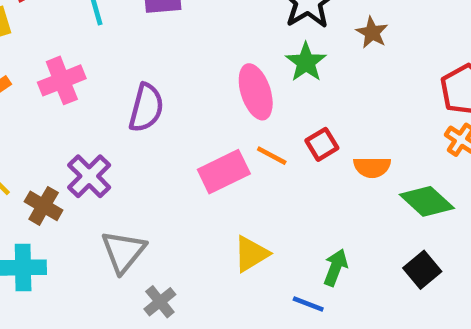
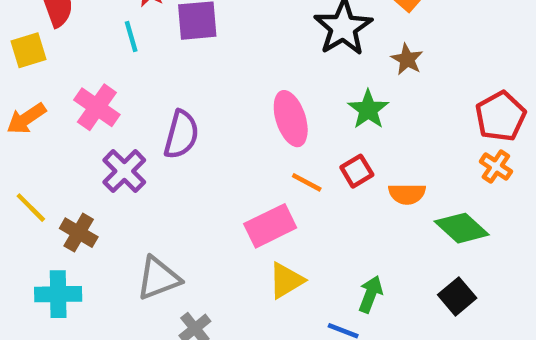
green star: (306, 62) -> (368, 109), moved
pink cross: (62, 80) -> (97, 107), turned -33
pink rectangle: (224, 172) -> (270, 226), moved
purple cross: (89, 176) -> (124, 171), moved
gray triangle: (123, 252) -> (158, 278), turned 30

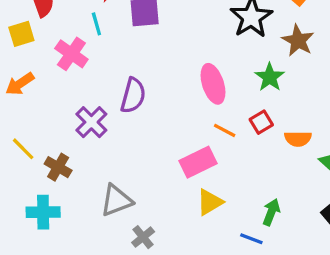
brown star: (407, 59) -> (298, 41), size x1.4
pink cross: (97, 107) -> (71, 54), moved

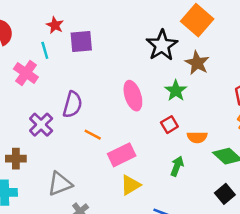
orange line: (225, 130) -> (93, 135), moved
brown cross: (58, 167) -> (16, 159), turned -30
green arrow: (271, 212) -> (177, 166), moved

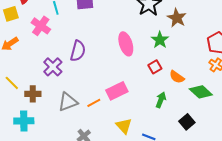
orange line: (93, 135) -> (94, 103), moved, turned -56
orange semicircle: (197, 137) -> (177, 77), turned 35
gray triangle: (60, 184) -> (68, 102), moved
yellow triangle: (130, 185) -> (124, 126), moved, turned -42
black square: (225, 194) -> (187, 122), moved

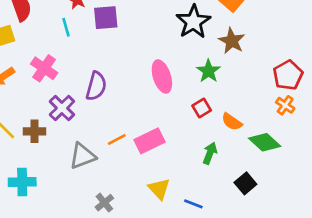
pink cross: (41, 26) -> (44, 68), moved
brown cross: (33, 94) -> (35, 131), moved
orange line: (94, 103) -> (117, 140), moved

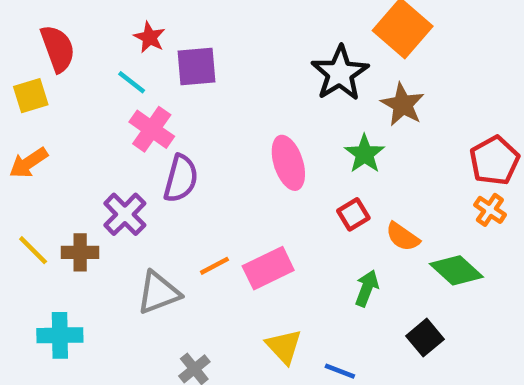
cyan line: (66, 27) -> (132, 82), turned -36
pink cross: (44, 68) -> (152, 129), moved

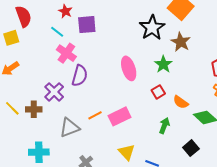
cyan cross: (60, 335) -> (39, 152), moved

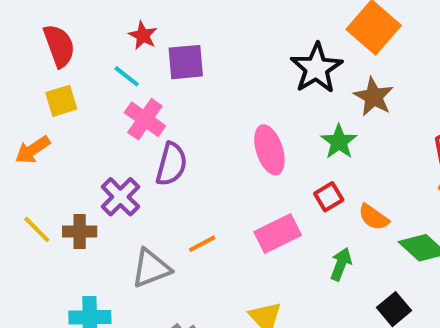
yellow square: (11, 38) -> (61, 101), moved
pink rectangle: (119, 116) -> (278, 234), moved

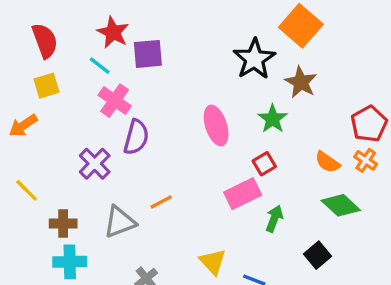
red star: (143, 36) -> (113, 32), size x1.4
orange semicircle: (374, 217) -> (327, 162), moved
brown cross: (80, 231) -> (63, 224), moved
pink rectangle: (278, 234) -> (243, 194), moved

